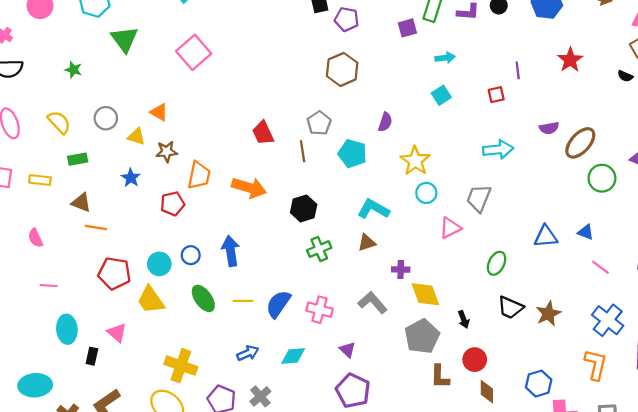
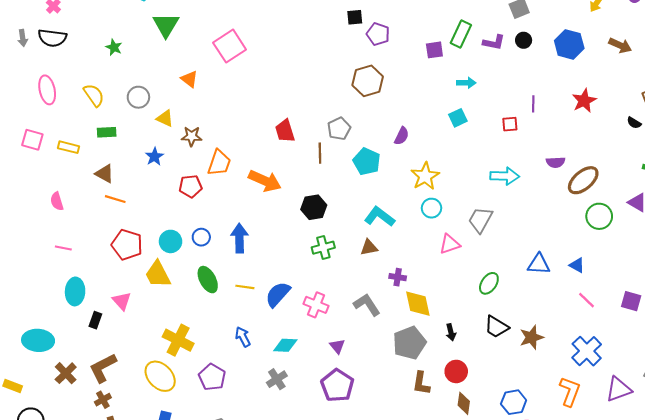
orange triangle: (159, 112) -> (189, 79), moved
blue arrow: (248, 353) -> (243, 337), turned -102
gray cross: (260, 396) -> (277, 379), moved

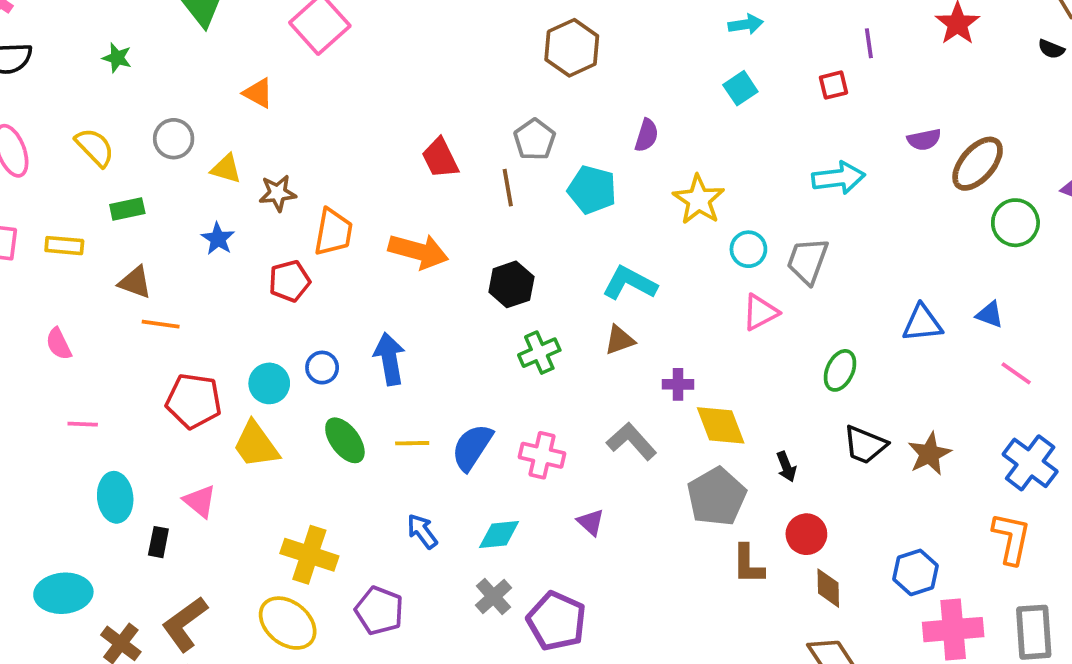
cyan circle: (432, 208) -> (748, 249), moved
purple pentagon: (337, 385) -> (557, 621), moved

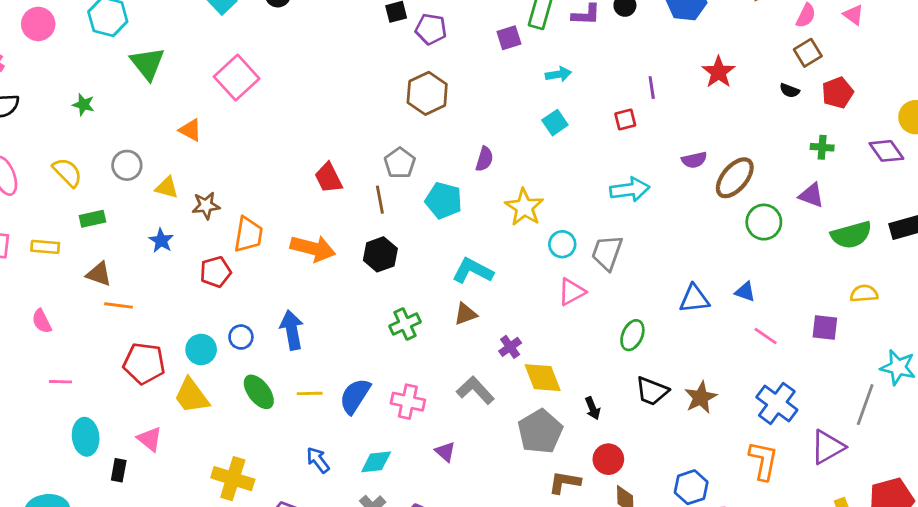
black hexagon: (511, 284) -> (380, 254), moved
purple cross: (678, 384) -> (510, 347), turned -35
brown L-shape: (748, 564) -> (565, 482), turned 100

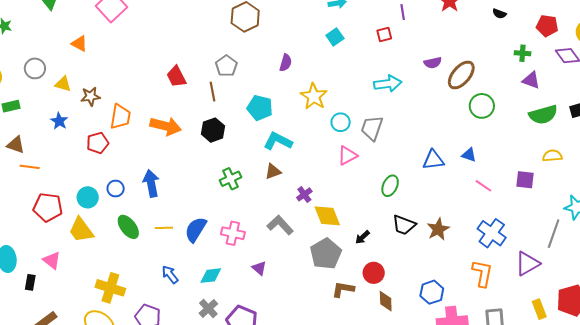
red pentagon: (838, 93) -> (547, 26), moved, turned 30
purple triangle: (811, 195) -> (531, 80), moved
cyan pentagon: (444, 200) -> (260, 108), moved
black arrow: (593, 408) -> (362, 237), turned 70

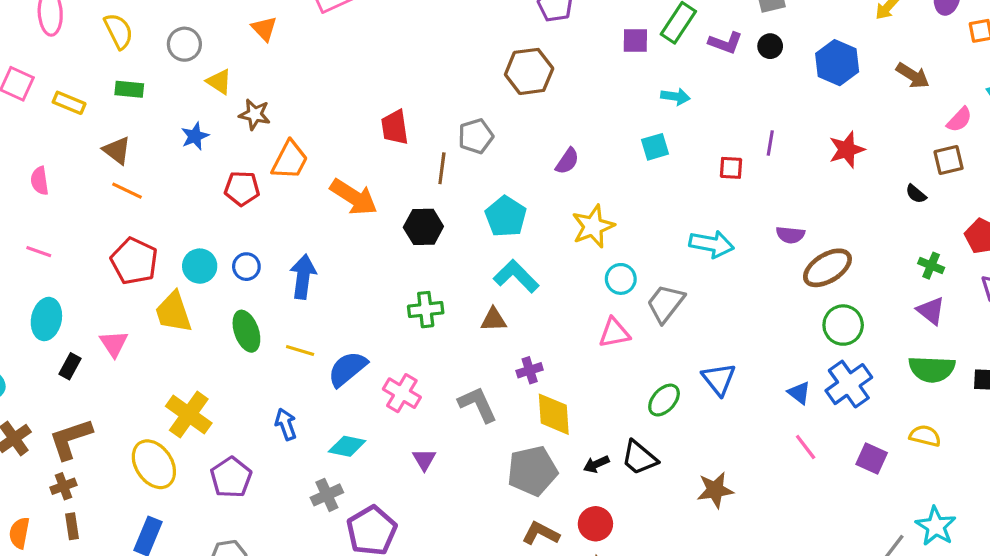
blue triangle: (433, 160) -> (719, 379), moved, turned 40
black trapezoid: (404, 225) -> (639, 458), moved
blue cross: (492, 233) -> (849, 384), moved

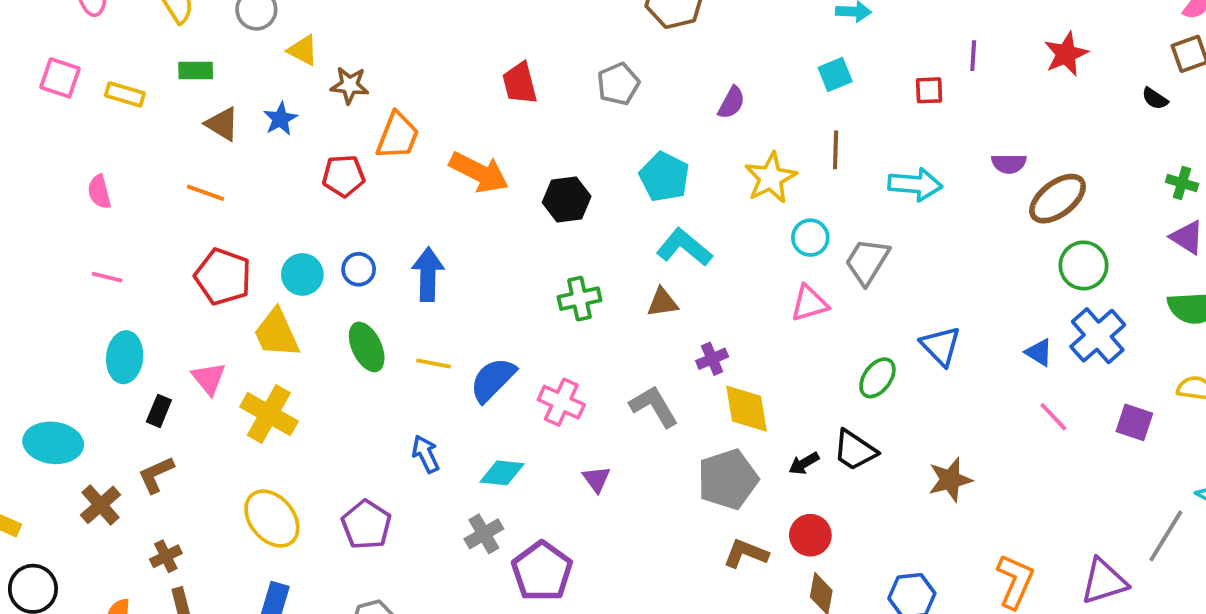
brown triangle: (117, 150) -> (222, 124), moved
brown line: (442, 168) -> (836, 150), moved
yellow cross: (189, 415) -> (269, 414), moved
brown L-shape: (71, 439) -> (156, 475), moved, size x0.7

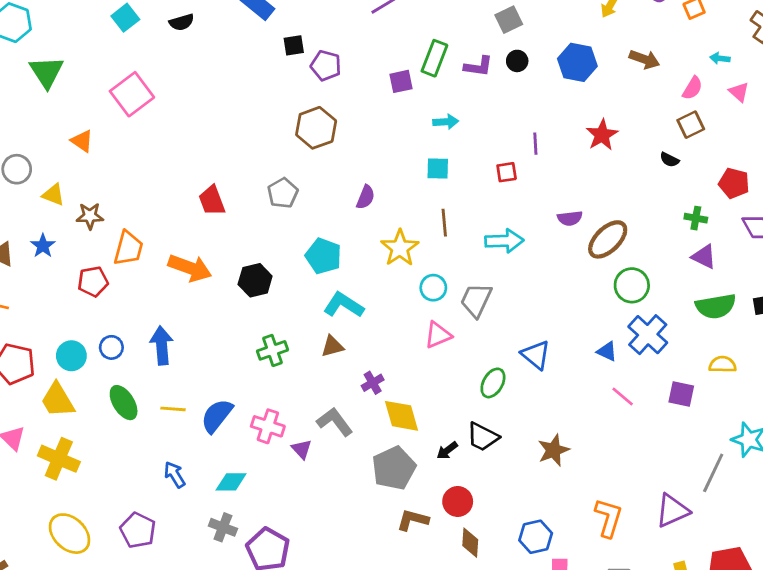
cyan square: (835, 74) -> (438, 168), turned 30
purple triangle: (596, 479) -> (302, 449), moved
gray cross: (484, 534) -> (223, 527), turned -32

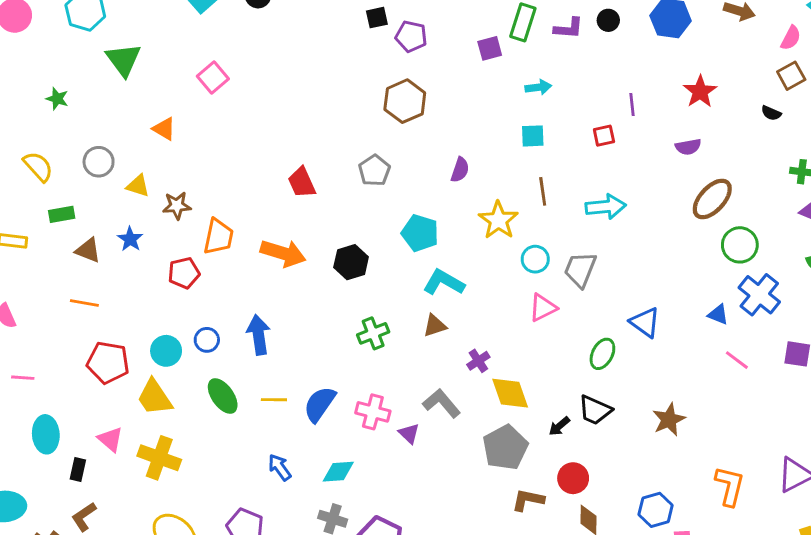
pink square: (132, 94) -> (213, 78), size x0.7
purple semicircle: (570, 218) -> (688, 147), moved

